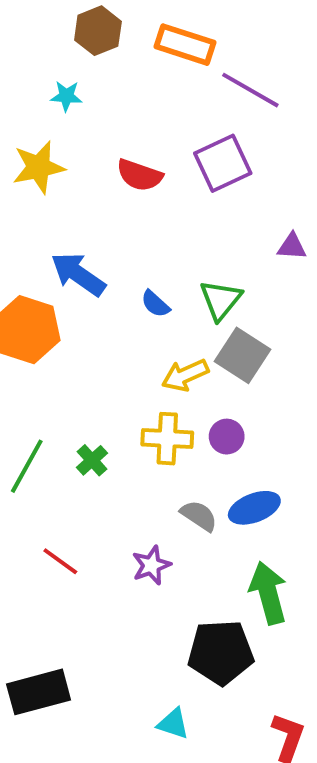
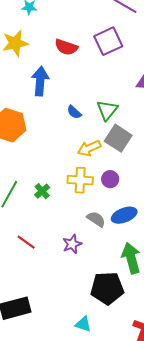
blue arrow: (78, 274) -> (40, 81), moved, turned 60

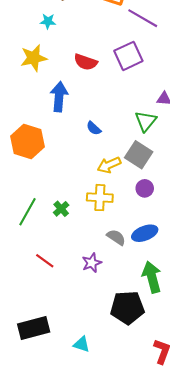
green triangle: (107, 110) -> (146, 121), moved
purple circle: (110, 179) -> (145, 188), moved
cyan triangle: (83, 324) -> (82, 344), moved

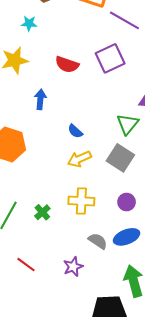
blue arrow: (59, 97) -> (40, 99), size x0.7
yellow arrow: (109, 165) -> (79, 159), moved
purple circle: (145, 188) -> (127, 202), moved

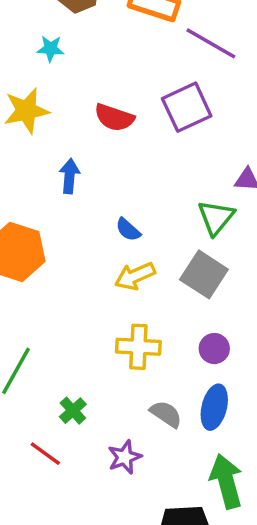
green cross: (42, 212) -> (73, 411), moved
blue ellipse: (127, 237) -> (214, 407), turned -55

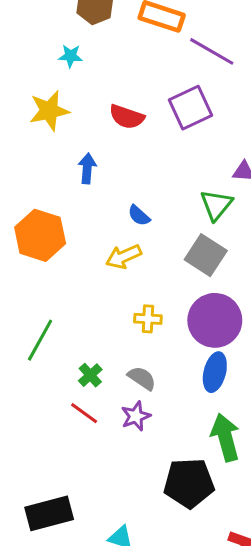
yellow arrow: (135, 276) -> (124, 257), moved
yellow cross: (138, 347) -> (148, 319), size x0.7
purple circle: (214, 349) -> (215, 320), size x2.0
gray semicircle: (166, 414) -> (142, 378), moved
red line: (45, 454) -> (84, 413), moved

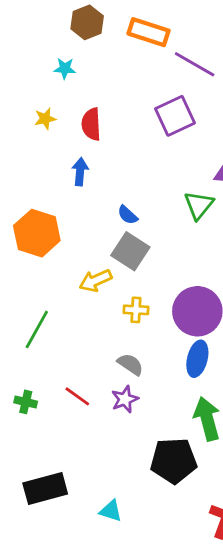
yellow star: (49, 111) -> (45, 119), size x0.6
red semicircle: (127, 117) -> (91, 124), moved, turned 68
gray square: (206, 255) -> (130, 251), moved
yellow arrow: (124, 257) -> (95, 281), moved
green cross: (90, 375) -> (26, 402), moved, turned -35

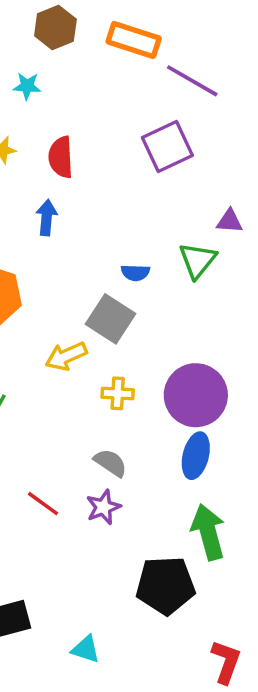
blue semicircle: (128, 215) -> (135, 273), moved, turned -40

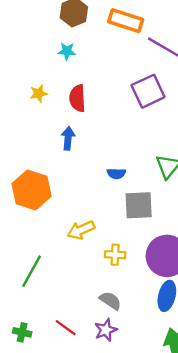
cyan star: (27, 86) -> (67, 51), moved
blue semicircle: (135, 273) -> (116, 174), moved
gray square: (111, 319) -> (139, 205), moved, turned -36

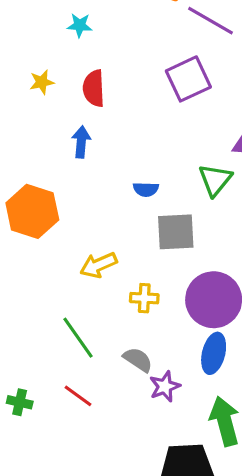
green line: (32, 271) -> (78, 338), moved, turned -64
purple star: (106, 330) -> (165, 386), moved

